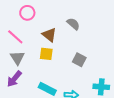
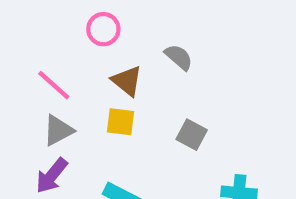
pink circle: (27, 13) -> (103, 29), moved
gray triangle: (17, 58) -> (58, 130), turned 35

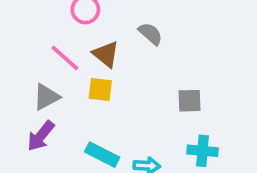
pink line: (54, 85) -> (65, 58), moved
gray square: (192, 135) -> (189, 101), moved, turned -30

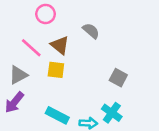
gray square: (189, 101) -> (118, 78), turned 30
cyan cross: (202, 151) -> (112, 113), moved, turned 30

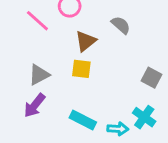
brown triangle: (60, 45) -> (86, 41), turned 42
pink line: (31, 48) -> (37, 21), moved

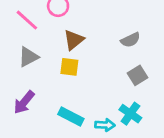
gray semicircle: (121, 25) -> (130, 40), moved, turned 114
gray triangle: (39, 75) -> (28, 57), moved
gray square: (151, 78) -> (137, 75), turned 30

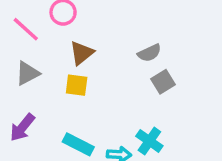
gray square: (137, 75) -> (163, 82), moved

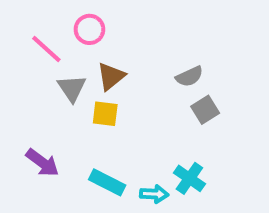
gray triangle: (27, 73) -> (72, 88), moved, turned -36
purple arrow: (22, 127) -> (42, 163), turned -92

